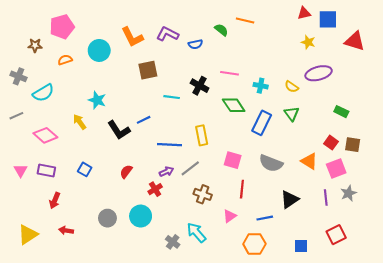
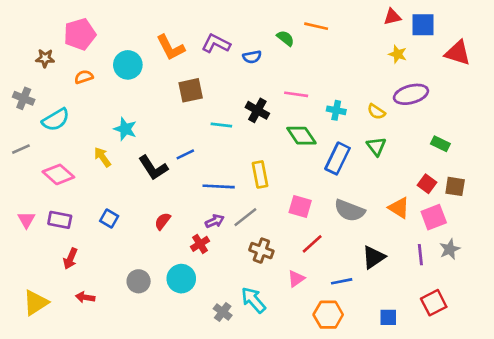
red line: (242, 189) -> (312, 244), turned 42

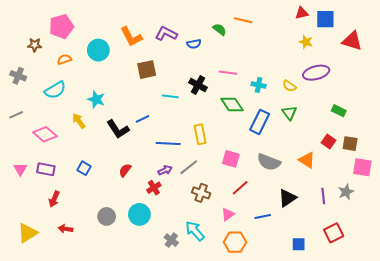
cyan semicircle: (56, 120) -> (55, 90), moved
pink square: (434, 217) -> (362, 167), moved, turned 30
orange hexagon: (328, 315) -> (235, 242), moved

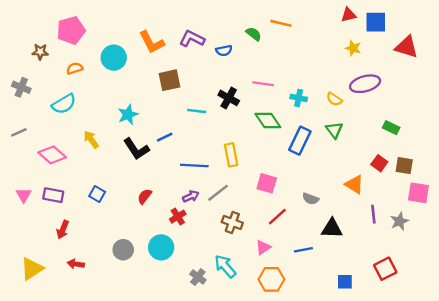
cyan star: (96, 99) -> (128, 115), moved, turned 30
gray semicircle: (269, 162) -> (311, 199), moved, size x0.6
purple line: (323, 196) -> (373, 214), moved
black triangle: (287, 198) -> (332, 228), turned 36

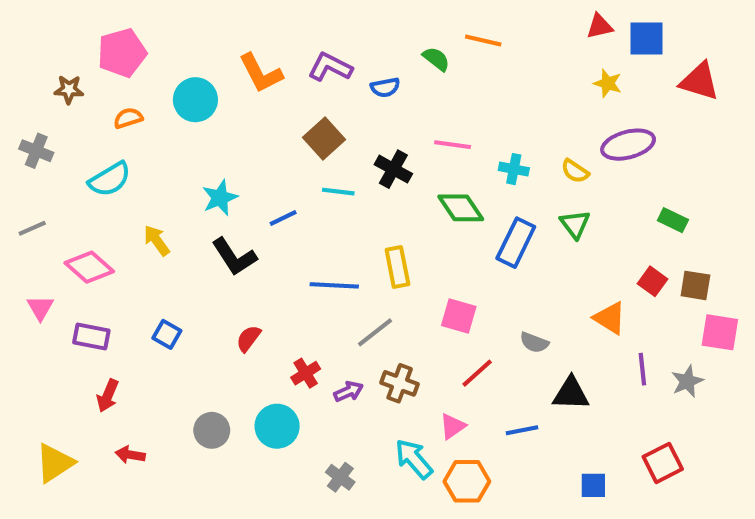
brown square: (169, 80) -> (324, 138), moved, turned -30
blue line: (165, 137) -> (283, 218), moved
pink triangle: (24, 195) -> (40, 308), moved
purple arrow: (191, 196) -> (348, 392), moved
cyan arrow: (225, 266) -> (414, 459), moved

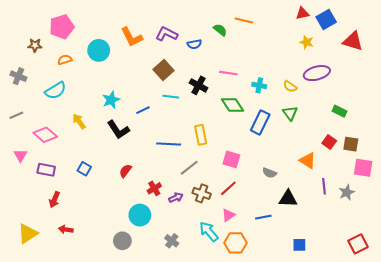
blue square: (646, 38) -> (326, 20), turned -30
red line: (477, 373) -> (228, 188), moved
gray circle: (212, 430) -> (122, 241), moved
red square: (663, 463) -> (358, 244), moved

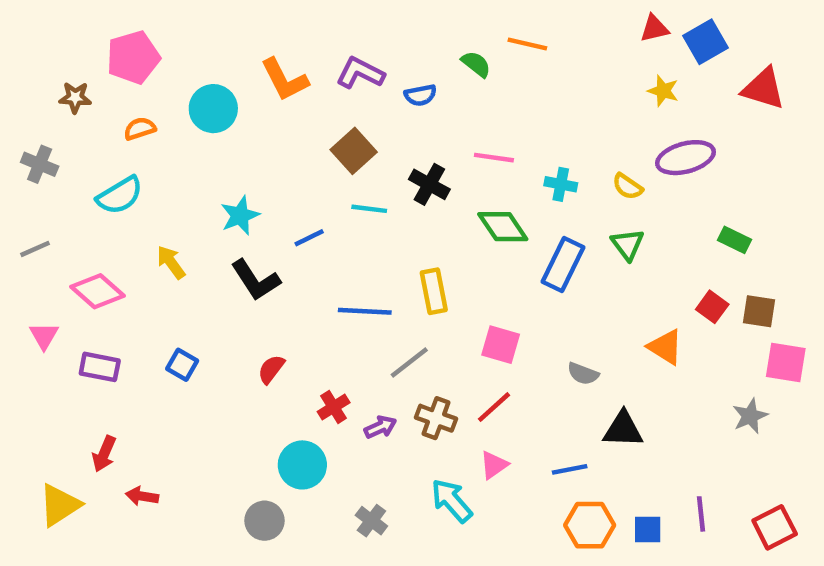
purple line: (324, 186) -> (701, 514), moved
red arrow: (54, 200) -> (104, 454), moved
orange hexagon: (236, 243) -> (590, 525), moved

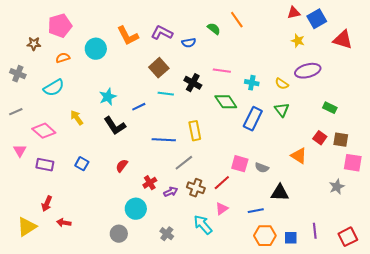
orange line: (527, 44) -> (237, 20), turned 42
pink square: (501, 345) -> (240, 164), moved

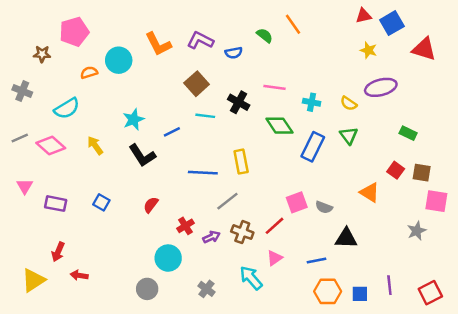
orange semicircle: (63, 58) -> (89, 73), moved
pink diamond: (44, 131) -> (51, 145), moved
pink square: (240, 164) -> (297, 202), turned -36

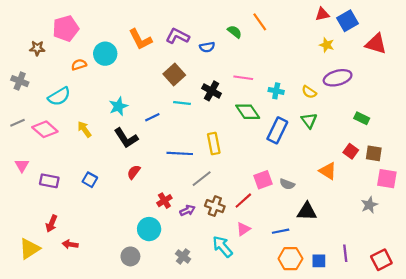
red semicircle: (151, 205) -> (134, 172), moved

